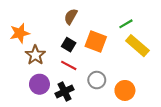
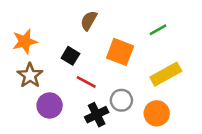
black square: (69, 45) -> (70, 56), moved
yellow rectangle: (137, 46) -> (166, 74), moved, turned -70
brown star: (35, 55) -> (30, 75), moved
black cross: (64, 91) -> (97, 115), moved

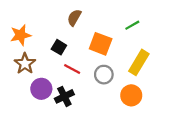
yellow rectangle: (166, 74) -> (139, 62), turned -30
gray circle: (121, 100) -> (104, 75), moved
black cross: (97, 115) -> (64, 96), moved

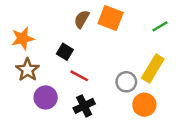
green line: (132, 25) -> (160, 26), moved
orange square: (101, 44) -> (111, 18), moved
gray circle: (104, 75) -> (126, 82), moved
black cross: (64, 96) -> (84, 106), moved

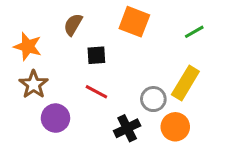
brown semicircle: (82, 19) -> (73, 25), moved
orange star: (23, 38) -> (28, 46), turned 30
black square: (65, 52) -> (96, 55), moved, turned -35
black cross: (84, 106) -> (127, 128), moved

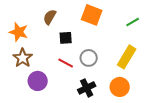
gray circle: (153, 99) -> (89, 58), moved

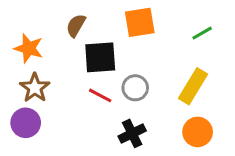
orange square: (92, 15) -> (140, 22), turned -30
black square: (66, 38) -> (100, 57), size x1.6
purple circle: (38, 81) -> (26, 123), moved
orange circle: (120, 87) -> (198, 132), moved

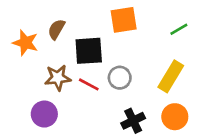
brown semicircle: (76, 25) -> (56, 29), moved
brown star: (35, 88) -> (58, 78), moved, turned 30
purple circle: (26, 123) -> (44, 114), moved
black cross: (132, 133) -> (133, 121), moved

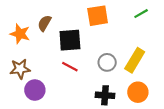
green line: (179, 29) -> (141, 14), moved
brown star: (58, 78) -> (20, 69), moved
gray circle: (120, 78) -> (107, 62), moved
black cross: (133, 121) -> (105, 95), turned 30

